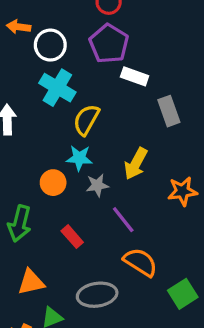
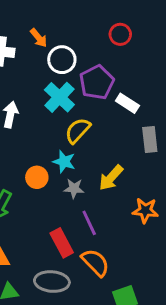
orange arrow: (19, 27) -> (39, 38), turned -150
purple pentagon: (109, 44) -> (97, 82), moved
red rectangle: (72, 237) -> (62, 243), moved, size x1.4

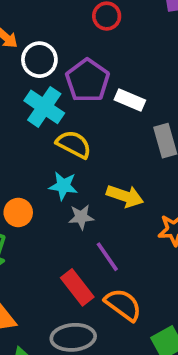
yellow semicircle: (78, 130) -> (74, 144), turned 84
orange circle: (37, 177) -> (18, 212), moved
yellow arrow: (111, 178) -> (125, 196), turned -104

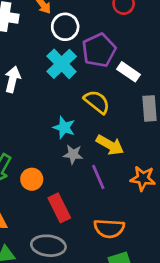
yellow semicircle: (74, 144) -> (97, 102), moved
orange circle: (18, 212) -> (32, 179), moved
purple line: (107, 257) -> (98, 177), moved
orange semicircle: (123, 305) -> (109, 228), moved, turned 136

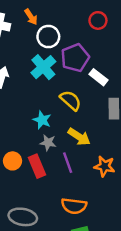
red rectangle: (59, 208) -> (37, 166), moved

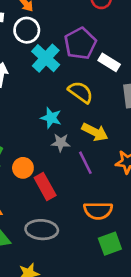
white circle: (48, 37) -> (27, 30), moved
red rectangle: (37, 166) -> (45, 186), moved

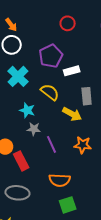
cyan cross: (46, 58) -> (18, 76), moved
white rectangle: (109, 62) -> (72, 71), turned -49
yellow arrow: (95, 132) -> (72, 114), moved

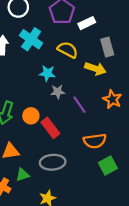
orange star: (83, 145) -> (112, 99), turned 30

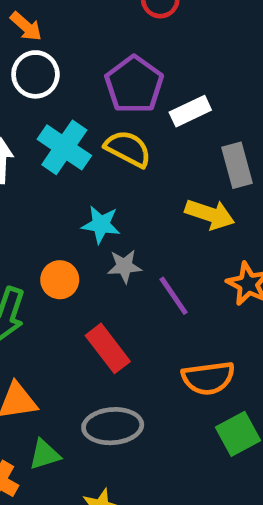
yellow semicircle: (68, 50) -> (128, 149), moved
orange circle: (31, 116) -> (60, 280), moved

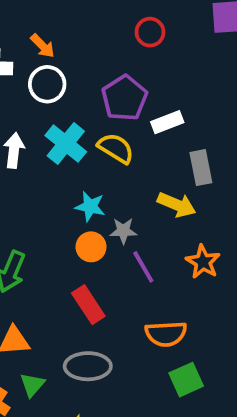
gray star: (124, 266) -> (123, 231), moved
orange circle: (60, 280) -> (91, 247), moved
green triangle: (45, 455) -> (32, 385), turned -36

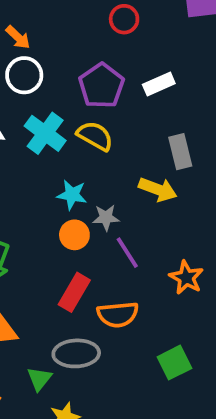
white rectangle: (167, 122) -> (159, 84), moved
orange star: (203, 262) -> (186, 278), moved
red rectangle: (88, 305) -> (74, 292), turned 66
orange semicircle: (166, 334) -> (118, 314), moved
green triangle: (32, 385) -> (39, 379), moved

